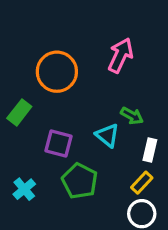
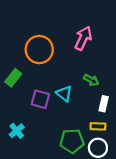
cyan triangle: (107, 135) -> (64, 94), moved
green pentagon: (80, 181) -> (72, 141), moved, turned -30
yellow rectangle: (142, 183) -> (98, 126), turned 49

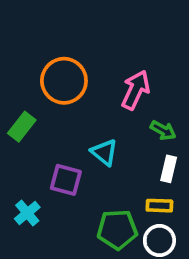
pink arrow: (83, 38) -> (136, 90), moved
green arrow: (91, 80) -> (163, 130), moved
purple square: (40, 99) -> (66, 180), moved

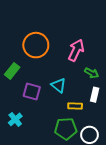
purple square: (66, 180) -> (32, 92), moved
yellow rectangle: (159, 206) -> (75, 106), moved

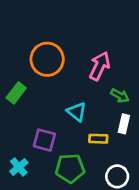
purple square: (32, 92) -> (44, 140), moved
cyan cross: (15, 119) -> (19, 167), moved
green pentagon: (66, 129) -> (70, 168), moved

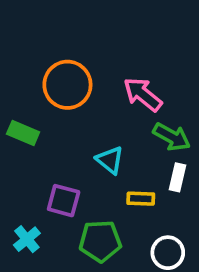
pink arrow: (100, 66) -> (143, 94), turned -76
green rectangle: (16, 93) -> (23, 133), turned 75
green arrow: (120, 96) -> (172, 137), size x1.4

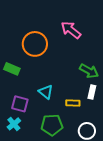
pink arrow: (143, 94) -> (71, 30), moved
cyan triangle: (110, 160) -> (46, 92), moved
purple square: (64, 201) -> (20, 104), moved

